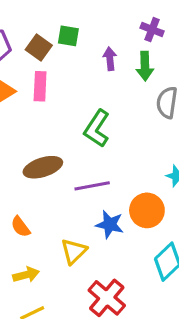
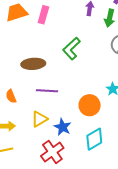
purple line: (92, 186) -> (47, 91), moved
blue star: (110, 224) -> (63, 127), moved

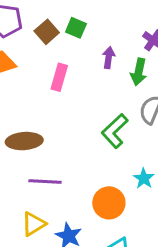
pink rectangle: (43, 15) -> (59, 77), moved
green L-shape: (71, 49) -> (115, 131), moved

